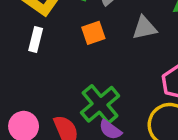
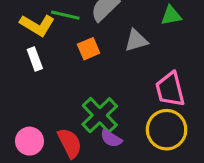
white rectangle: (36, 40) -> (35, 59), turned -30

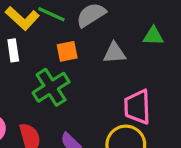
green cross: (100, 115) -> (51, 87), moved

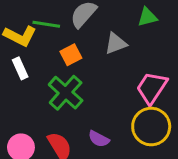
pink trapezoid: (137, 107) -> (152, 88), turned 52

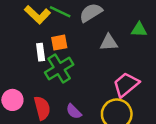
orange square: (71, 55) -> (59, 43), moved
white rectangle: (20, 68) -> (41, 52), moved

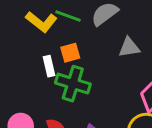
green cross: (59, 69) -> (73, 84), turned -36

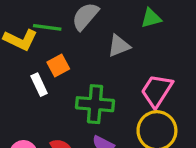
green cross: (73, 84) -> (95, 104), moved

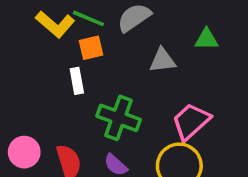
orange square: (58, 65) -> (91, 48), moved
white rectangle: (39, 85) -> (77, 81), moved

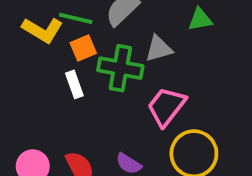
green cross: (119, 118) -> (120, 68), moved
pink trapezoid: (191, 121) -> (166, 107), moved

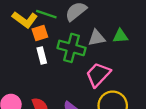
green triangle: (200, 20) -> (120, 36), moved
orange square: (83, 48) -> (40, 33), moved

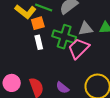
pink trapezoid: (98, 75) -> (79, 48), moved

